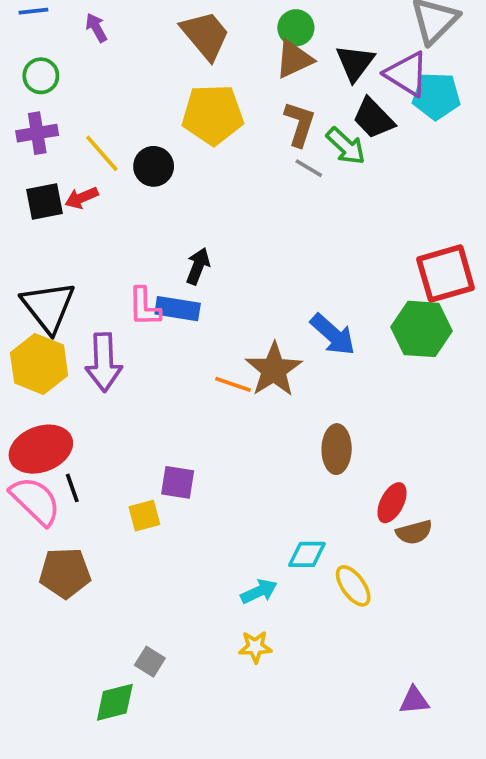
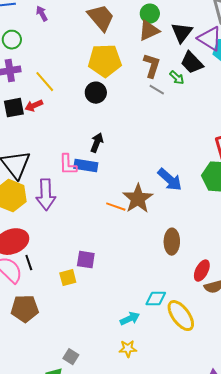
green arrow: (346, 146) -> (177, 78), size x0.7
black circle: (154, 166) -> (96, 93), moved
yellow ellipse: (353, 586) -> (181, 316), size x1.4

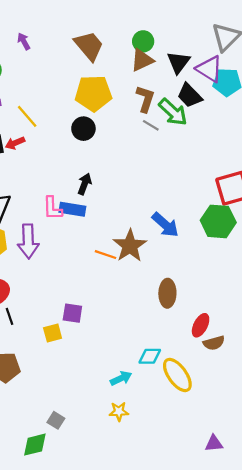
green arrow: (177, 78) -> (173, 112), size x1.8

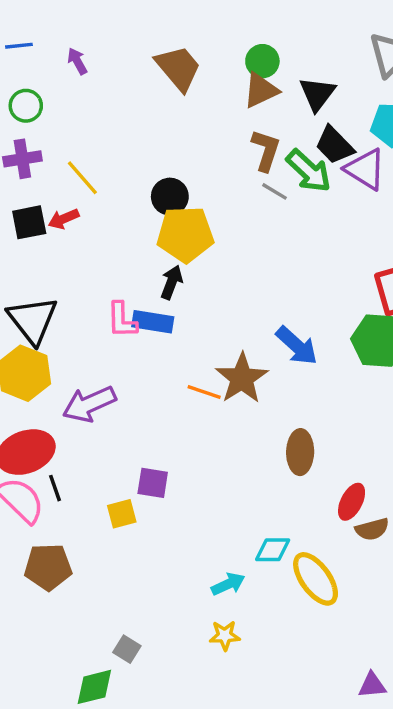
purple triangle: (209, 69) -> (365, 169), moved
yellow pentagon: (93, 93) -> (185, 234), moved
purple arrow: (28, 241) -> (89, 404), moved, turned 68

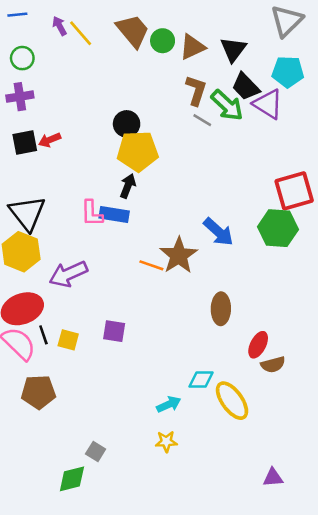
green circle: (262, 61) -> (163, 41), moved
yellow line: (82, 178) -> (81, 33), moved
yellow square: (122, 514) -> (68, 340), moved, turned 30

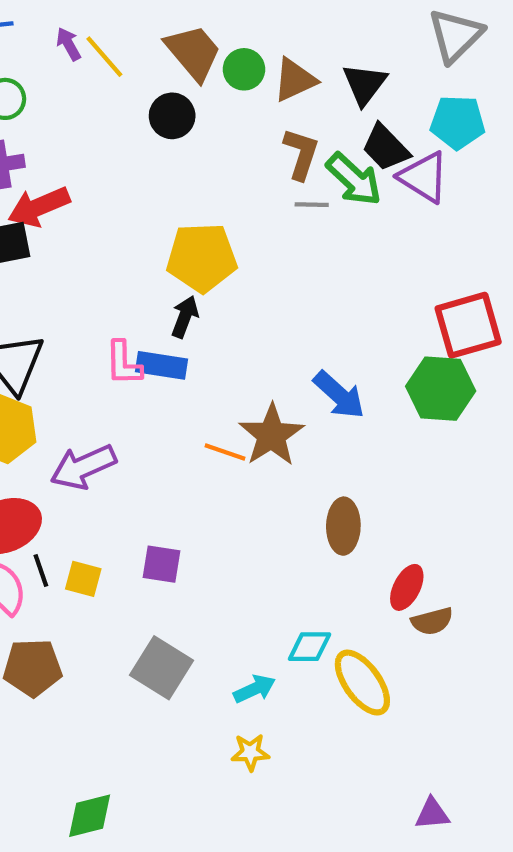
gray line: (202, 120) -> (312, 205), turned -30
black circle: (127, 124) -> (172, 116), moved
red arrow: (50, 140) -> (39, 207), moved, size x1.6
gray square: (96, 451) -> (162, 668), moved, size x1.8

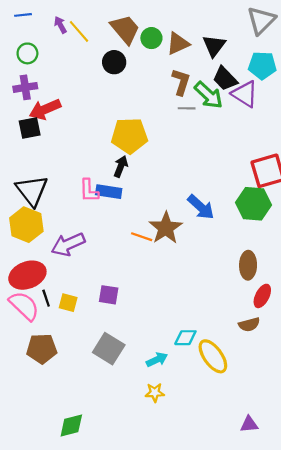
brown ellipse: (343, 526) -> (248, 265), moved
red ellipse: (407, 587) -> (262, 296), moved

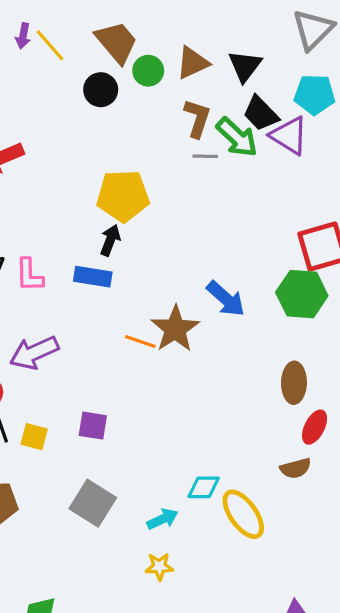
purple arrow: (60, 25) -> (23, 36), turned -140
green circle: (151, 38) -> (148, 71), moved
pink L-shape: (89, 191) -> (29, 275), moved

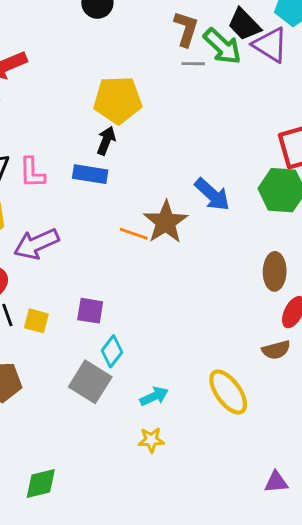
cyan diamond: (204, 487) -> (112, 351), moved, turned -52

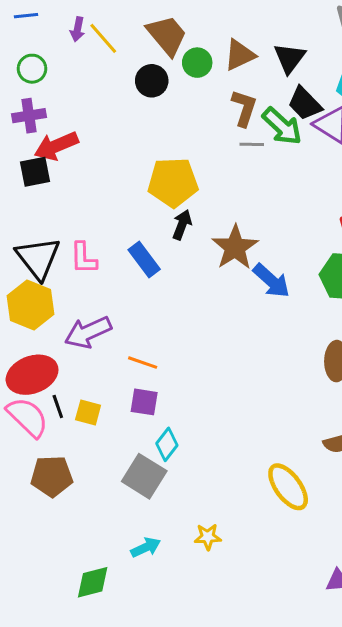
black arrow: (106, 141) -> (182, 225), moved
blue rectangle: (90, 174) -> (144, 260), turned 44
brown star: (166, 222) -> (235, 247), moved
orange line: (134, 234) -> (143, 363), moved
cyan arrow: (154, 396) -> (146, 547), moved

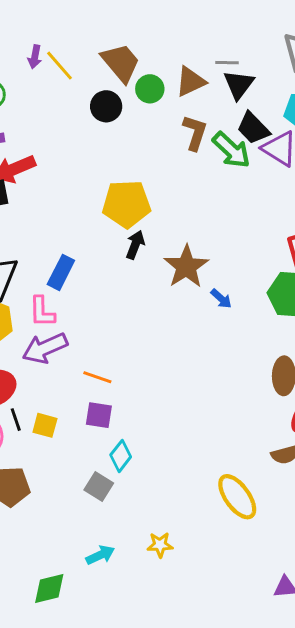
gray line: (252, 144) -> (227, 63), moved
pink L-shape: (84, 258) -> (42, 312), moved
blue rectangle: (144, 260) -> (61, 272), moved, turned 64
blue arrow: (271, 281) -> (221, 299), size x0.6
gray square: (144, 476) -> (99, 487), size x0.7

